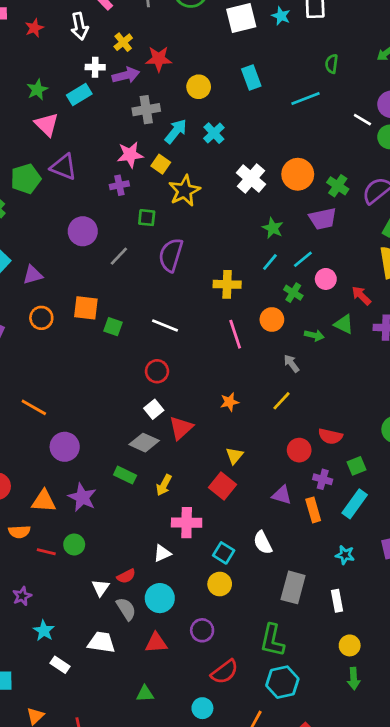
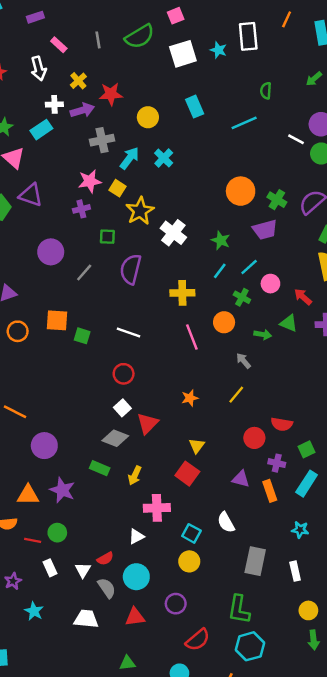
white cross: (251, 179) -> (173, 233), moved
white rectangle: (60, 665) -> (50, 568), moved, turned 35

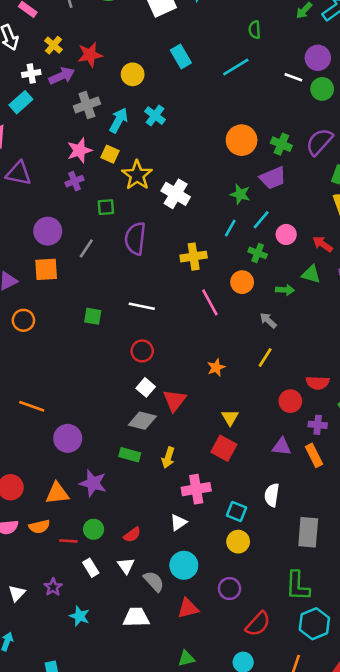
green star: (221, 240) -> (240, 194), moved
orange square: (57, 320) -> (46, 269), moved
white semicircle: (226, 522) -> (272, 495), turned 45
red semicircle: (105, 559) -> (132, 535), moved

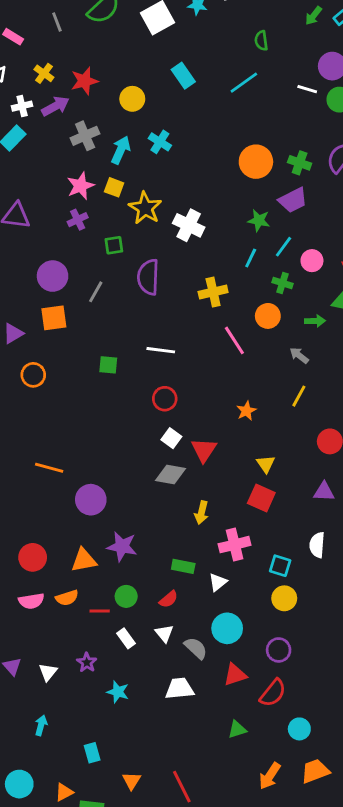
green rectangle: (130, 455) -> (183, 566), moved
red semicircle: (258, 624) -> (273, 693), moved

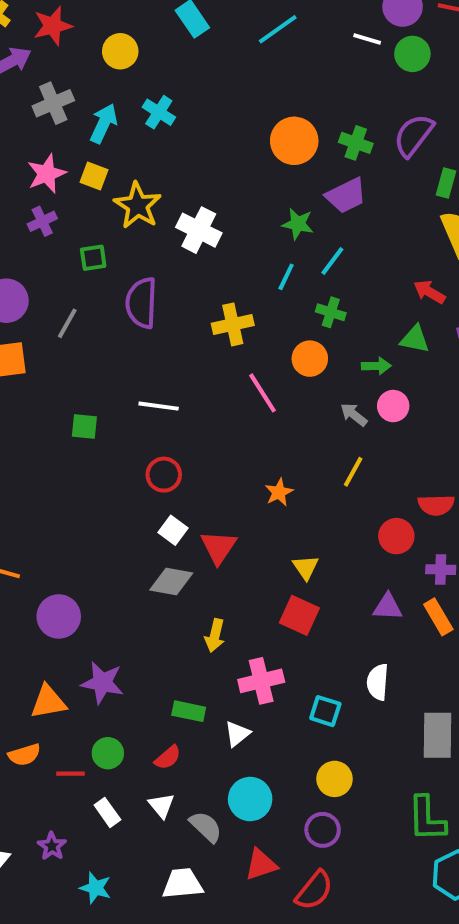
pink circle: (312, 261) -> (393, 406), moved
yellow circle: (284, 598) -> (335, 779), moved

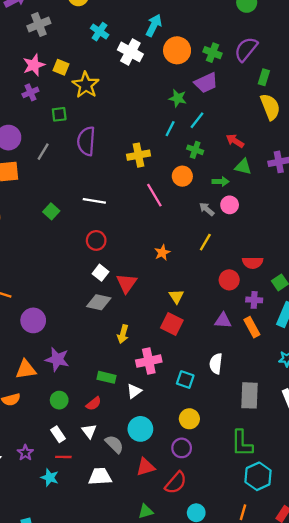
cyan arrow: (104, 123) -> (154, 25), moved
white cross: (199, 230) -> (130, 52), moved
red arrow: (429, 292) -> (235, 141), moved
green square: (84, 427) -> (51, 211), turned 35
red line: (70, 774) -> (63, 457), moved

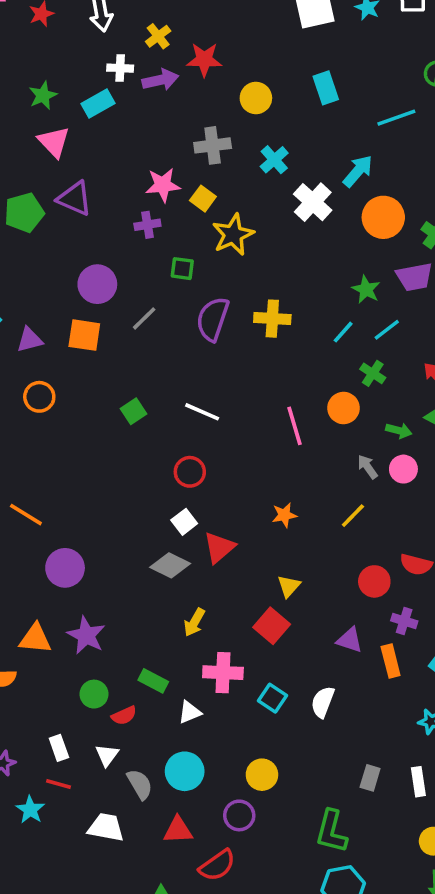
gray cross: (39, 25) -> (213, 145), moved
yellow cross: (139, 155) -> (272, 319), moved
cyan square: (185, 380) -> (272, 698), moved
gray rectangle: (249, 395) -> (370, 778), moved, size x0.6
green circle: (59, 400) -> (94, 694), moved

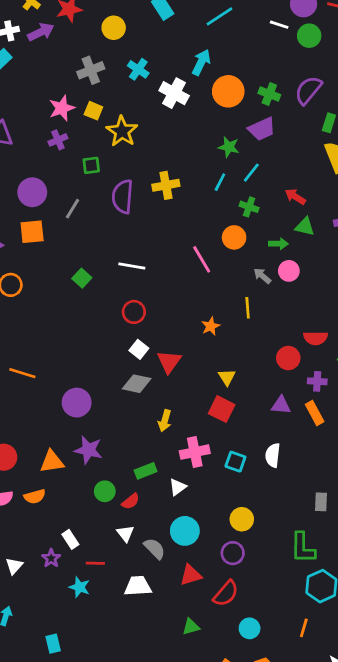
yellow line: (353, 516) -> (248, 308), moved, turned -35
purple circle: (65, 568) -> (77, 403), moved
green rectangle: (153, 681) -> (146, 471), turned -35
white rectangle: (59, 748) -> (70, 539), moved

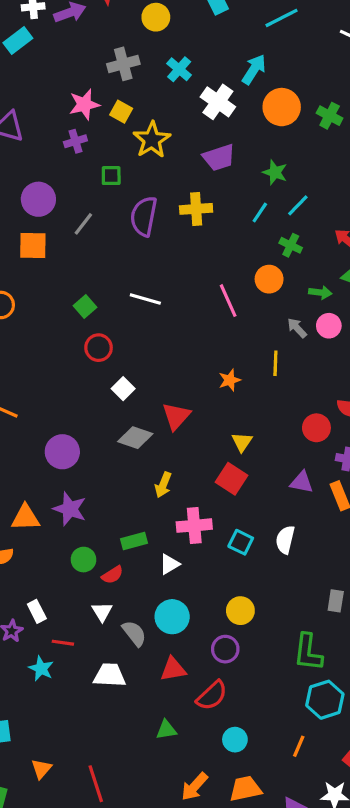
purple trapezoid: (262, 129) -> (219, 158), moved
red circle: (134, 312) -> (99, 348), moved
white square: (139, 349) -> (123, 389), moved

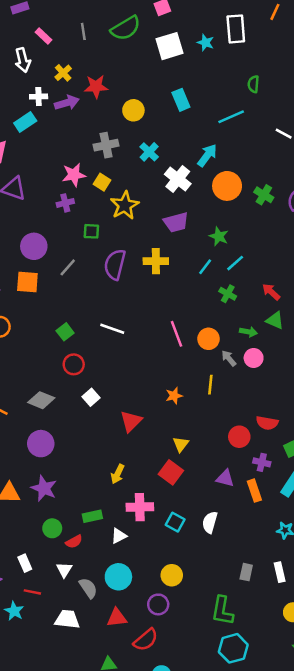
orange circle: (269, 279) -> (209, 339), moved
gray diamond: (135, 438) -> (41, 400), moved
white rectangle: (37, 611) -> (25, 563), moved

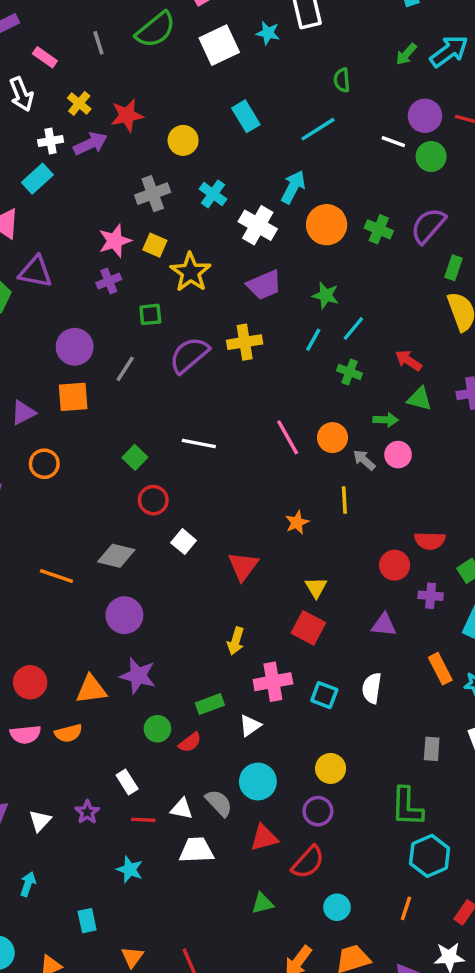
purple semicircle: (115, 264) -> (189, 355), turned 44
orange rectangle: (254, 491) -> (440, 669), moved
white triangle: (64, 570) -> (182, 809), moved, turned -42
cyan star: (14, 611) -> (130, 869), moved

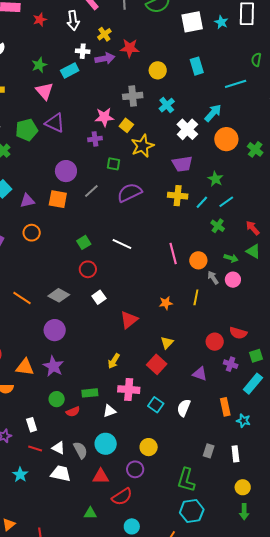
yellow cross: (245, 342) -> (178, 196), moved

